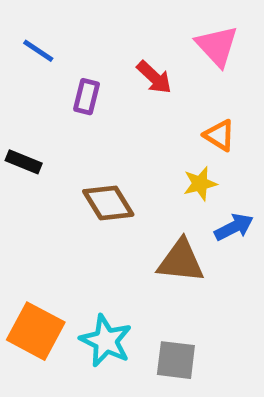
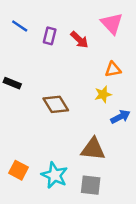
purple rectangle: (87, 97) -> (50, 36), moved
orange triangle: (219, 135) -> (113, 69), turned -42
brown triangle: (181, 261) -> (93, 149), moved
orange square: (36, 331) -> (18, 170), size x0.7

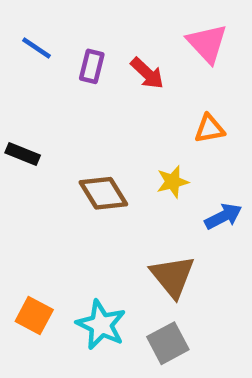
yellow star: (103, 94) -> (173, 182), moved
brown triangle: (93, 149) -> (173, 276), turned 45
gray square: (91, 185) -> (168, 343), turned -35

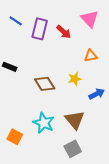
purple rectangle: (92, 66) -> (40, 29), size x1.5
cyan star: (101, 325) -> (44, 123), moved

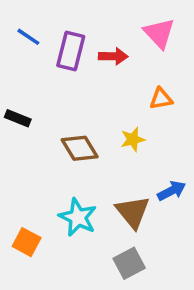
red arrow: (64, 32) -> (113, 56), turned -42
blue arrow: (97, 94) -> (172, 191), moved

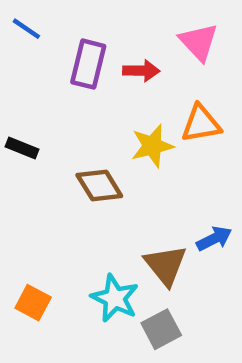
blue line: (28, 37) -> (26, 29), moved
orange triangle: (161, 99) -> (201, 124), size x1.4
yellow star: (133, 139) -> (152, 146), moved, size x1.4
cyan star: (78, 217) -> (115, 298), moved

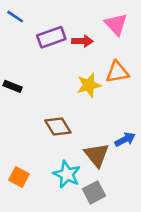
purple rectangle: (88, 64) -> (51, 37), turned 56
brown diamond: (99, 186) -> (58, 127), moved

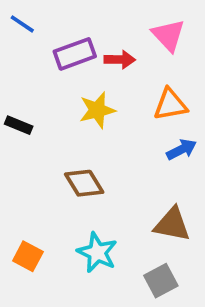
yellow star: (89, 85) -> (97, 110), moved
blue arrow: (125, 139) -> (182, 149), moved
brown triangle: (97, 155) -> (172, 224), moved, turned -40
gray square: (94, 192) -> (161, 281), moved

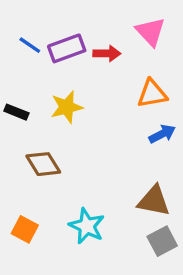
blue line: (22, 24) -> (30, 45), moved
yellow star: (97, 110) -> (67, 107), moved
brown diamond: (84, 183) -> (43, 164), moved
gray square: (161, 281) -> (162, 241), moved

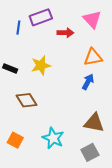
blue line: (30, 45) -> (18, 28), turned 64
purple rectangle: (67, 48) -> (41, 17), moved
blue arrow: (162, 134) -> (88, 82), moved, turned -35
gray square: (162, 241) -> (90, 152), moved

